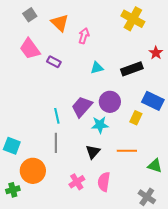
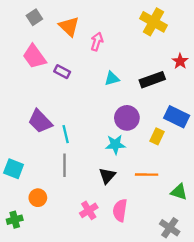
purple trapezoid: (82, 107) -> (40, 121), moved, turned -85
orange circle: (33, 171) -> (38, 198), size x0.6

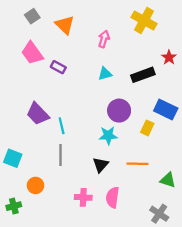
pink arrow: (97, 42) -> (104, 39), moved
pink cross: (89, 210) -> (83, 197), turned 35

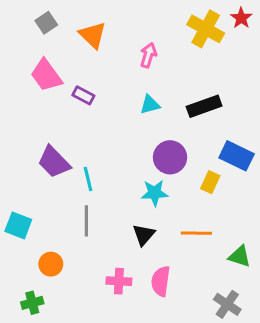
red star: (169, 57) -> (241, 18), moved
green cross: (14, 206) -> (32, 303), moved

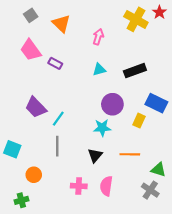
cyan line: (88, 179) -> (58, 119), turned 49
gray cross: (227, 304) -> (150, 190), moved

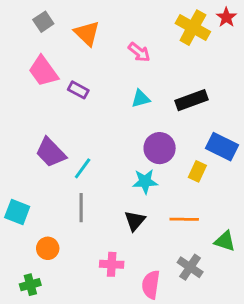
pink arrow: (98, 37) -> (139, 52), turned 112
pink semicircle: (106, 186) -> (151, 285), moved
gray cross: (150, 190) -> (190, 267), moved

